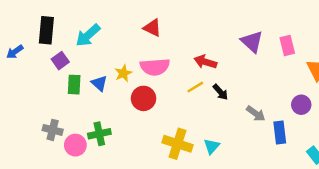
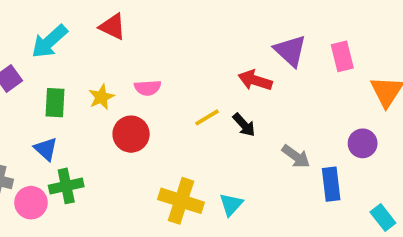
red triangle: (152, 28) -> (112, 27), moved
red arrow: (205, 62) -> (255, 80), moved
pink semicircle: (155, 67) -> (148, 88), size x0.6
blue triangle: (99, 83) -> (46, 149), moved
green rectangle: (74, 85) -> (55, 103), moved

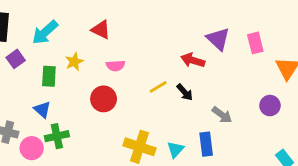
red triangle: (112, 27) -> (101, 30), moved
yellow star: (101, 97) -> (74, 62), moved
blue rectangle: (331, 184) -> (206, 144), moved

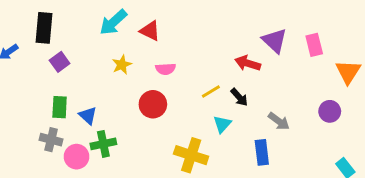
cyan arrow: (45, 32) -> (113, 22), moved
green rectangle: (49, 76) -> (60, 107), moved
cyan triangle: (175, 149) -> (222, 124), moved

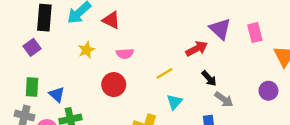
black rectangle: (44, 28) -> (44, 18), moved
red arrow: (248, 63) -> (197, 49), turned 135
black arrow: (239, 97) -> (209, 78), moved

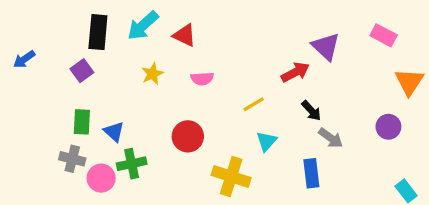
pink rectangle: (255, 33) -> (384, 35), moved, turned -48
red circle: (114, 85) -> (188, 136), moved

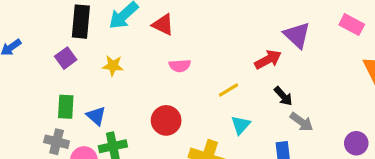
yellow star: (152, 74) -> (113, 66), moved, turned 30
purple circle: (388, 127) -> (356, 143), moved

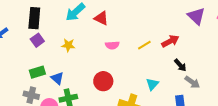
black rectangle: (81, 22) -> (34, 18), moved
purple triangle: (297, 35) -> (196, 16), moved
yellow line: (228, 90) -> (144, 45), moved
green rectangle: (66, 107) -> (37, 72), turned 70

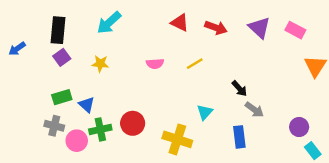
red triangle: (101, 18) -> (180, 23), moved
red arrow: (170, 41) -> (216, 28), moved, turned 48
red circle: (103, 81) -> (133, 123), moved

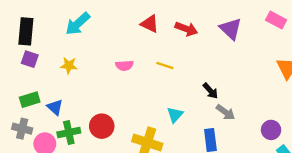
pink rectangle: (295, 30) -> (276, 20), moved
purple square: (62, 57) -> (30, 59), turned -35
yellow line: (195, 64) -> (165, 65), turned 49

